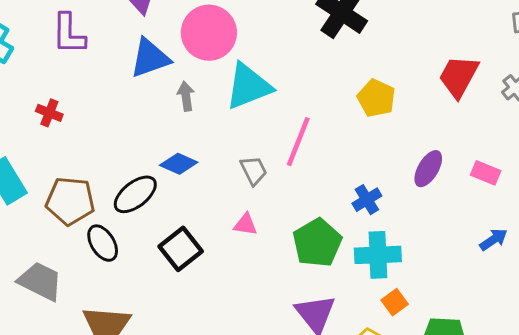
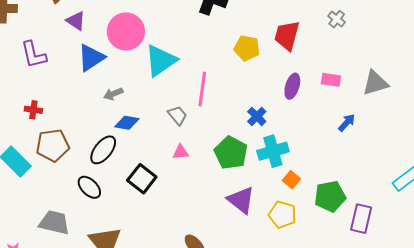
red trapezoid: (459, 76) -> (287, 35), moved
gray arrow: (186, 96) -> (113, 94), moved, turned -90
brown pentagon: (70, 201) -> (53, 145), moved

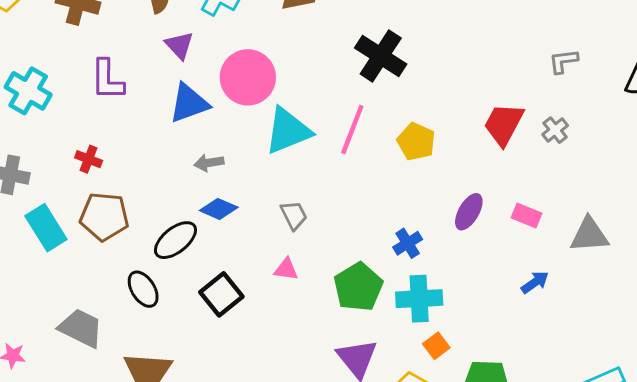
red trapezoid: (287, 35) -> (504, 124), moved
pink line: (202, 89) -> (352, 130), moved

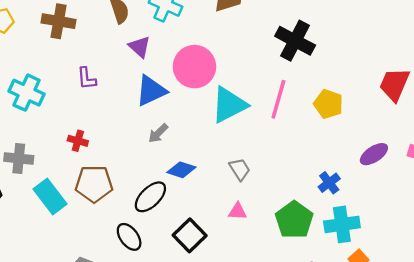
purple L-shape: (107, 80) -> (87, 78), size x0.7
gray arrow: (209, 163) -> (158, 133), moved, turned -30
purple ellipse: (469, 212) -> (374, 154), turned 32

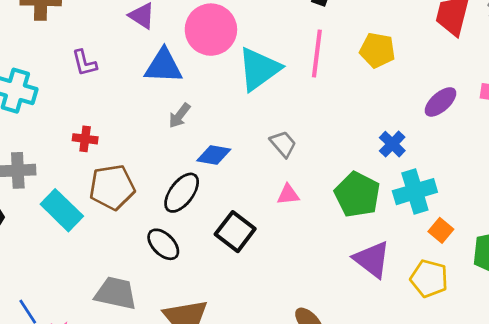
blue triangle: (151, 91) -> (163, 66), turned 36

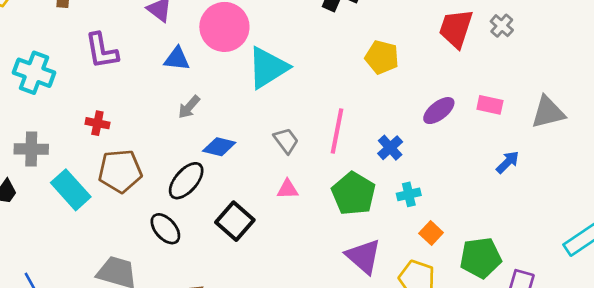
pink line: (317, 54) -> (337, 131), moved
purple L-shape: (84, 63) -> (102, 51), size x1.4
blue triangle: (163, 66) -> (177, 59), size x0.7
cyan cross: (415, 192) -> (409, 194), size x0.6

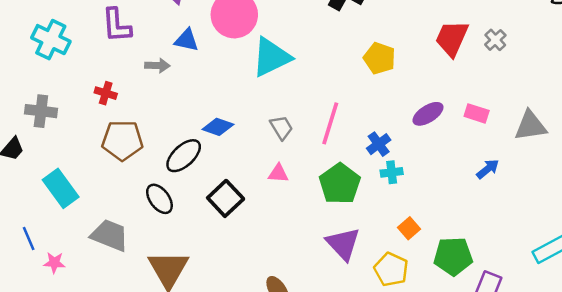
gray arrow: (189, 107) -> (157, 66), moved, turned -135
cyan rectangle: (71, 190) -> (61, 188), moved
cyan cross: (409, 194) -> (392, 172), moved

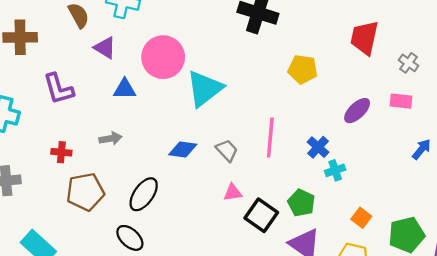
gray cross: (495, 40) -> (409, 63), moved
gray arrow: (157, 66) -> (111, 139), moved
blue diamond: (218, 127) -> (183, 150), moved
green pentagon: (340, 184) -> (301, 203), moved, size x0.7
black square: (226, 198) -> (261, 215), moved

